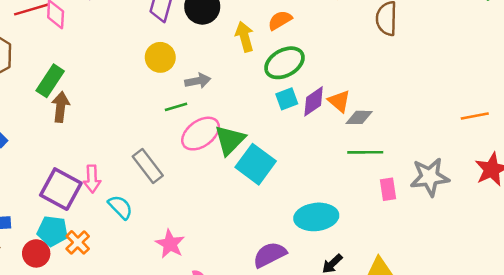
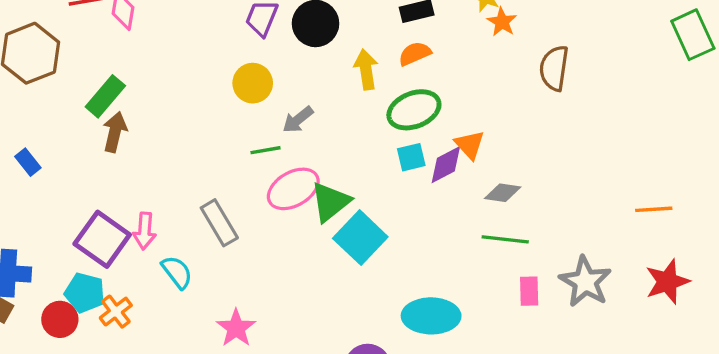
gray arrow: (198, 81) -> (298, 120), turned 145
orange triangle: (339, 101) -> (470, 145), moved
gray star: (430, 177) -> (585, 282), turned 30

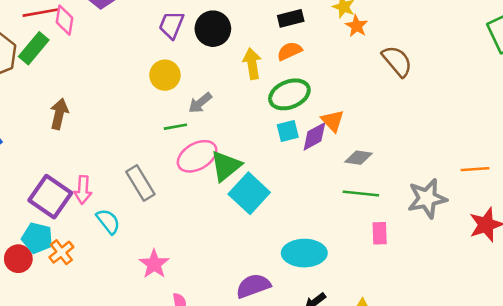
brown semicircle: (554, 68) -> (397, 61), turned 132
green rectangle: (105, 96) -> (34, 48), moved
gray star: (585, 282) -> (427, 198), moved, turned 30

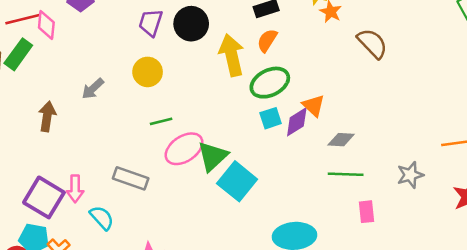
orange semicircle: (290, 51) -> (267, 40), turned -30
yellow arrow: (252, 64) -> (232, 55), size x1.4
gray arrow: (200, 103) -> (93, 89), moved
gray rectangle: (140, 183) -> (131, 178), turned -36
gray star: (427, 198) -> (410, 175), size x0.7

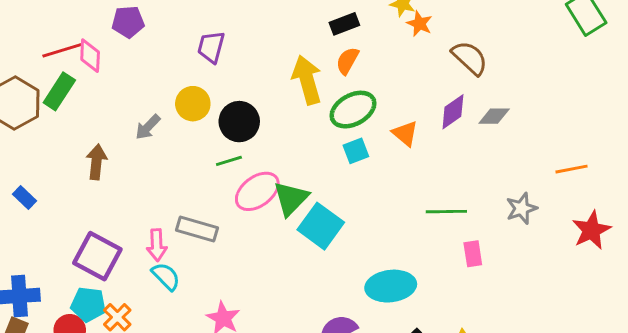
black circle: (191, 24) -> (239, 122), moved
yellow circle: (148, 72) -> (193, 104), moved
purple diamond: (297, 122) -> (453, 112), moved
gray diamond: (341, 140) -> (494, 116), moved
pink arrow: (75, 189) -> (157, 245), moved

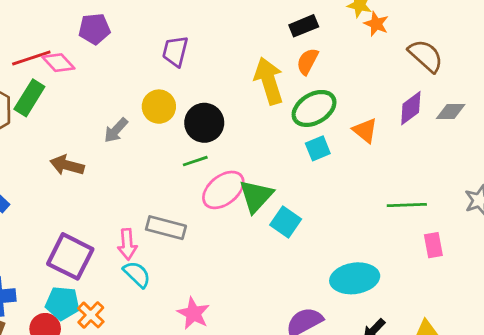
pink diamond: (90, 56) -> (58, 63), turned -44
brown arrow: (96, 162) -> (67, 165), turned -80
cyan square: (321, 226) -> (286, 222), size x0.7

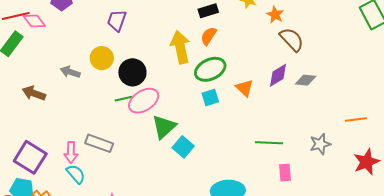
orange star: (376, 24) -> (275, 15), moved
gray arrow: (116, 130) -> (70, 72), turned 60
pink ellipse: (223, 190) -> (144, 101), moved

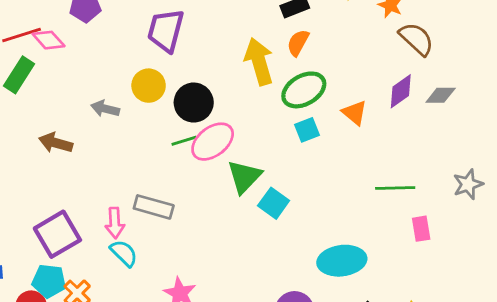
purple trapezoid: (117, 20) -> (166, 30), size x1.4
purple square: (30, 157) -> (57, 234), turned 32

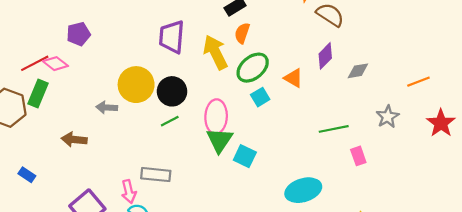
purple trapezoid: (166, 30) -> (172, 37), moved
yellow circle: (149, 86) -> (136, 85), size x1.4
gray diamond: (441, 95) -> (358, 71), moved
pink ellipse: (213, 142) -> (216, 117), moved, turned -40

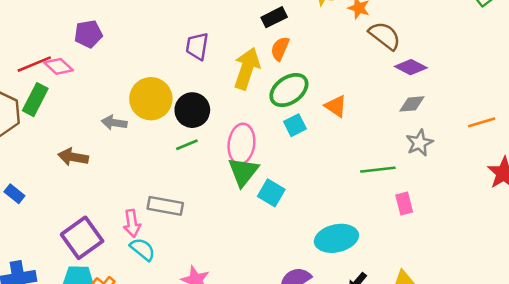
purple trapezoid: (172, 37) -> (197, 46), size x0.7
yellow arrow: (215, 52) -> (247, 68), turned 40
purple diamond: (325, 56) -> (411, 67), moved, turned 68
gray star: (388, 117) -> (419, 143), moved

